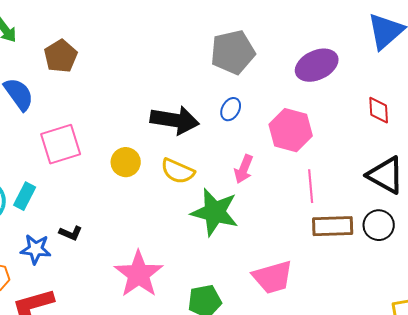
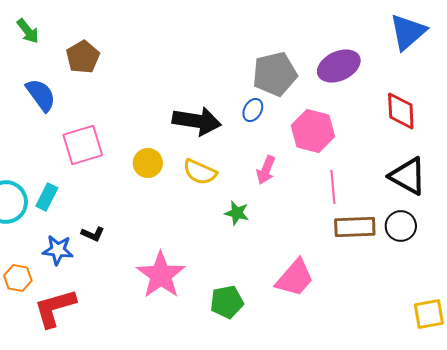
gray pentagon: (233, 52) -> (275, 74), moved
red diamond: (379, 110) -> (401, 111), size x1.4
green star: (215, 212) -> (237, 213), size x0.5
pink trapezoid: (273, 277) -> (295, 278), turned -33

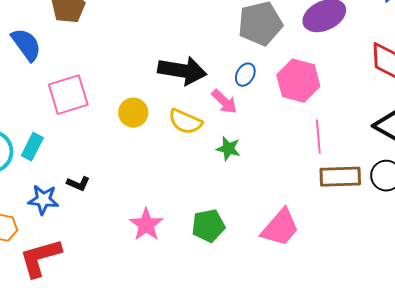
blue ellipse: (253, 110) -> (245, 75), moved
pink arrow: (266, 170) -> (224, 102), moved, turned -68
green star: (237, 213) -> (228, 149), moved
pink star: (161, 275) -> (146, 225), size x0.7
green pentagon: (227, 302) -> (208, 226), moved

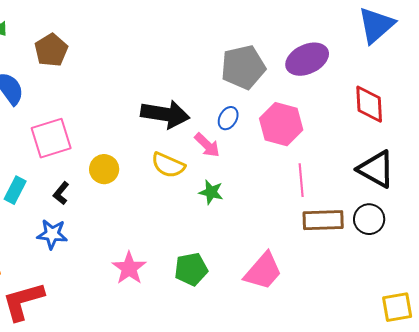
yellow circle: (133, 113) -> (104, 169), moved
black L-shape: (78, 184) -> (61, 193), moved, turned 105
blue star: (43, 200) -> (52, 234), moved

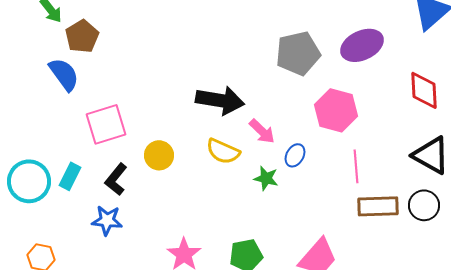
brown pentagon: (51, 50) -> (82, 36), moved
blue ellipse: (228, 118) -> (295, 155), moved
black L-shape: (61, 193) -> (116, 179), size x1.4

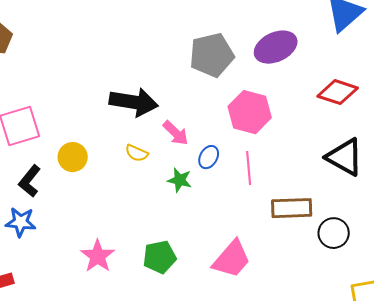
red diamond: (424, 90) -> (338, 92), turned -69
yellow semicircle: (223, 151) -> (137, 153), size x0.7
pink line: (356, 166) -> (249, 168), moved
black circle: (424, 205) -> (334, 233), moved

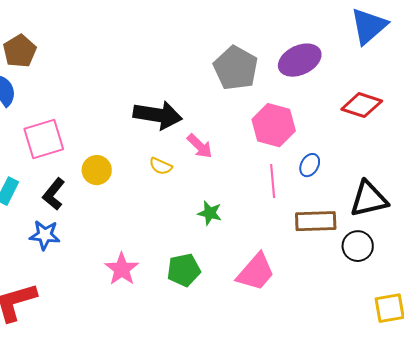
gray pentagon: (212, 55) -> (236, 68), turned -30
blue ellipse: (209, 157) -> (310, 165), moved
black triangle: (345, 157) -> (369, 199), moved, turned -42
green star: (180, 180) -> (210, 213), moved

